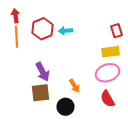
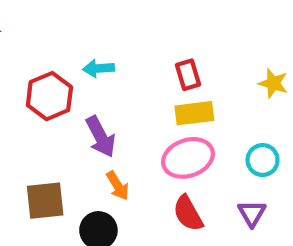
red hexagon: (42, 29) -> (49, 96), moved
red rectangle: (116, 31) -> (188, 75), moved
purple arrow: (42, 72) -> (101, 137), moved

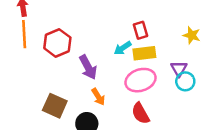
cyan arrow: (98, 68) -> (123, 48), moved, turned -30
brown square: (45, 201) -> (55, 106), turned 30
purple triangle: (252, 213) -> (179, 69), moved

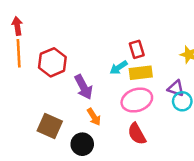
purple triangle: (179, 69) -> (176, 88), turned -42

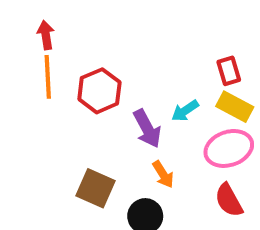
cyan arrow: (119, 68) -> (185, 111), moved
yellow rectangle: (141, 73) -> (235, 107), turned 35

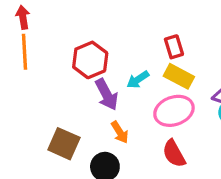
red hexagon: (99, 91) -> (90, 60), moved

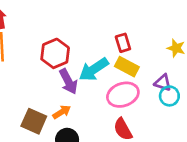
cyan arrow: (138, 80) -> (94, 69), size x1.6
orange arrow: (120, 132) -> (62, 112), moved, turned -90

